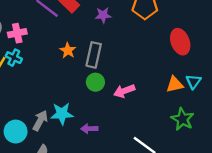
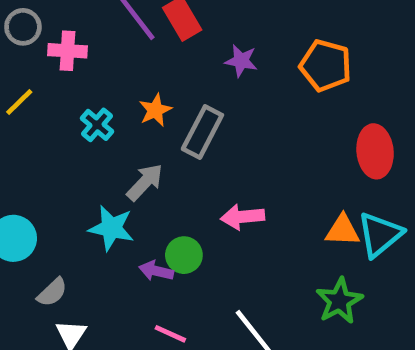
cyan cross: (14, 58) -> (97, 125), moved
green circle: (95, 82) -> (184, 255), moved
cyan triangle: (193, 82) -> (380, 235), size x1.5
gray arrow: (40, 121) -> (145, 182), moved

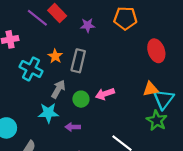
cyan cross: (97, 125) -> (31, 69), size x1.5
cyan triangle: (380, 235) -> (164, 99), moved
green circle: (184, 255) -> (81, 99), moved

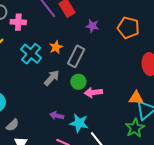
green circle: (81, 99) -> (78, 82), moved
cyan star: (48, 113) -> (79, 123), moved

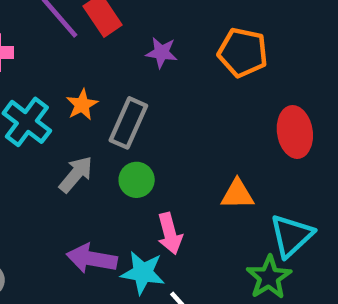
pink arrow: (93, 92) -> (170, 234), moved, turned -96
orange triangle: (136, 98) -> (237, 194), moved
purple arrow: (57, 116) -> (92, 259), size x1.5

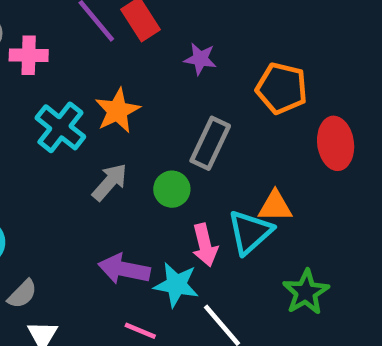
orange pentagon: (243, 52) -> (282, 88), moved
orange star: (82, 105) -> (117, 111), size x1.4
gray rectangle: (128, 123) -> (210, 143), moved
cyan triangle: (292, 236) -> (250, 232), moved

